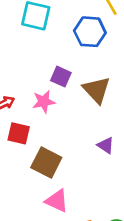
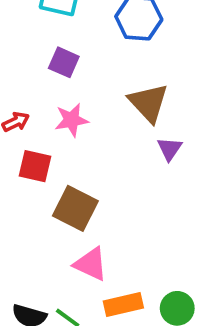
purple square: (61, 77) -> (64, 62), moved
purple triangle: (106, 145) -> (170, 149), moved, turned 30

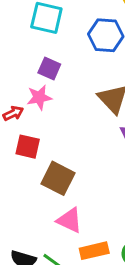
pink star: (72, 120) -> (39, 97), moved

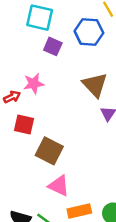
purple square: (49, 68) -> (53, 46), moved

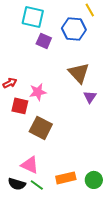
pink star: (34, 84) -> (38, 92), moved
pink triangle: (59, 186) -> (30, 165), moved

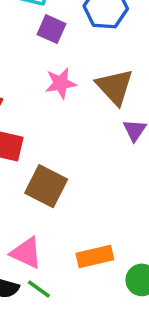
pink star: (38, 92) -> (61, 83), moved
orange rectangle: (66, 178) -> (95, 256), moved

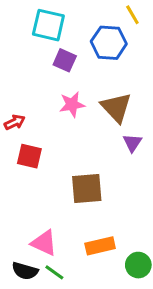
brown square: (46, 186) -> (87, 188), moved, turned -32

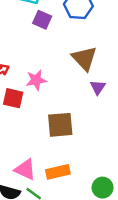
pink star: (72, 105) -> (36, 80), moved
orange rectangle: (100, 246) -> (58, 172), moved

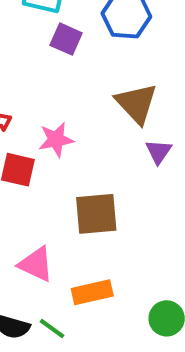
pink triangle: (25, 169) -> (36, 264), moved

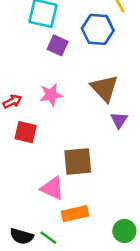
pink star: (56, 140) -> (51, 95), moved
pink triangle: (36, 264) -> (52, 188), moved

